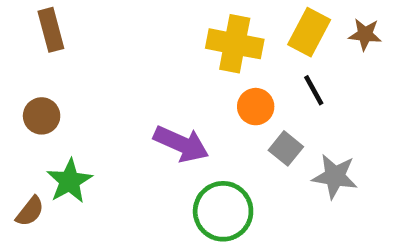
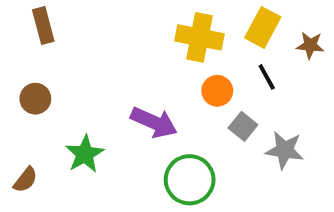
brown star: (365, 34) -> (310, 45), moved
green star: (70, 181) -> (85, 154), moved

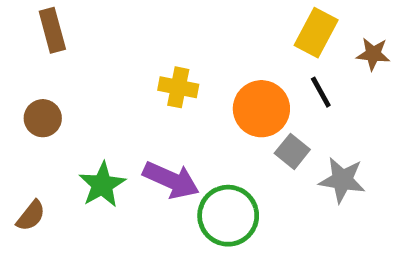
yellow cross: (199, 37) -> (178, 87), moved, size x0.7
orange circle: (217, 91) -> (261, 109), size x1.5
purple arrow: (154, 122) -> (171, 180), moved

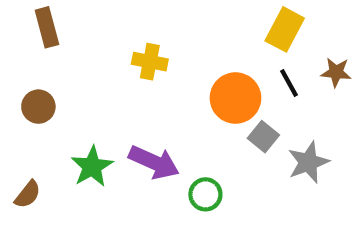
brown star: (373, 54) -> (336, 72), moved
yellow cross: (178, 87) -> (150, 62), moved
gray star: (342, 180) -> (308, 162), turned -30
green circle: (228, 216) -> (205, 194), size x0.6

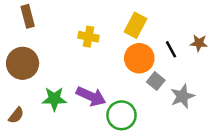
yellow rectangle: (285, 29) -> (135, 25), moved
brown circle: (38, 107) -> (23, 63), size x1.6
green star: (92, 167) -> (54, 99), turned 30
green circle: (205, 194) -> (121, 115), size x1.5

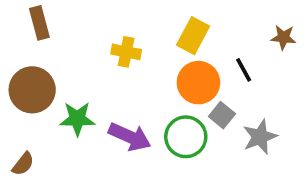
brown star: (199, 43) -> (283, 37), moved
green star: (54, 99) -> (77, 119), moved
green circle: (121, 115) -> (186, 137), moved

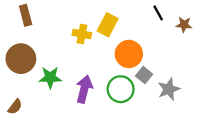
yellow rectangle: (193, 36) -> (108, 25), moved
black line: (244, 70) -> (158, 13), moved
purple arrow: (130, 137) -> (84, 89), turned -100

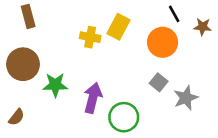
orange circle: (129, 54) -> (163, 42), moved
green circle: (121, 89) -> (124, 117), moved

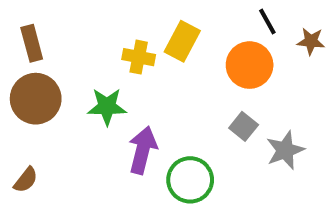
brown rectangle: (28, 16) -> (32, 43), moved
green star: (55, 85) -> (107, 107), moved

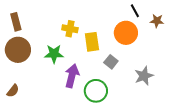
yellow rectangle: (182, 41) -> (92, 42), moved, turned -36
gray square: (244, 126) -> (111, 62), moved

